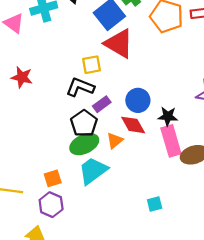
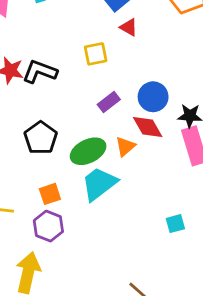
red triangle: (119, 43) -> (129, 27), size x0.5
black L-shape: (80, 87) -> (40, 72), moved
black pentagon: (84, 123) -> (41, 138), moved

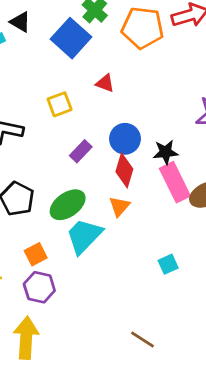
red triangle: (129, 27) -> (105, 83), moved
red diamond: (148, 127) -> (124, 170), turned 56
orange triangle: (125, 146) -> (119, 206), moved

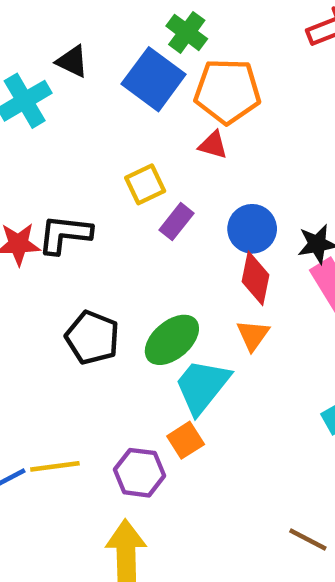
orange pentagon: (143, 28) -> (227, 91), moved
purple rectangle: (81, 151) -> (177, 222), moved
orange square: (36, 254) -> (186, 440), moved

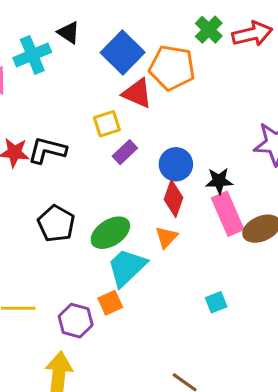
green cross: (187, 32) -> (209, 30), moved
red triangle: (213, 145) -> (137, 93), moved, size x1.5

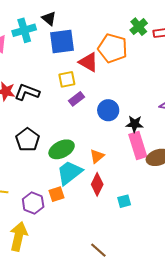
blue square: (123, 52) -> (62, 41), moved, turned 32
red diamond: (174, 198) -> (97, 184), moved

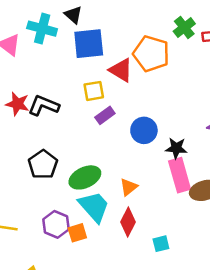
cyan cross: (24, 30) -> (42, 29), turned 30
cyan trapezoid: (70, 173) -> (94, 207), turned 84
purple hexagon: (33, 203) -> (56, 224), moved

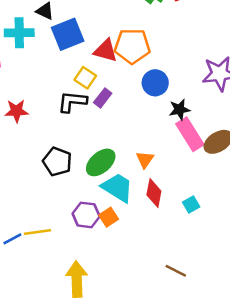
orange pentagon: (151, 54) -> (132, 46), moved
yellow square: (94, 91) -> (85, 78), turned -30
black L-shape: (44, 106) -> (72, 102), moved
blue circle: (144, 130) -> (155, 83), moved

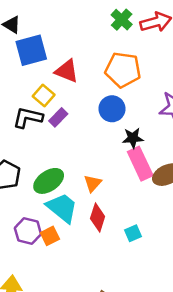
orange pentagon: (132, 46) -> (123, 70), moved

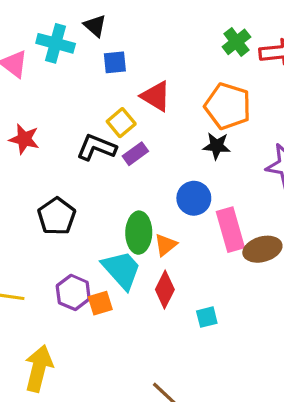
blue square: (31, 50) -> (115, 62), size x0.6
blue circle: (112, 109) -> (194, 198), moved
black star: (133, 138) -> (217, 146), moved
green ellipse: (49, 181) -> (139, 233), moved, turned -64

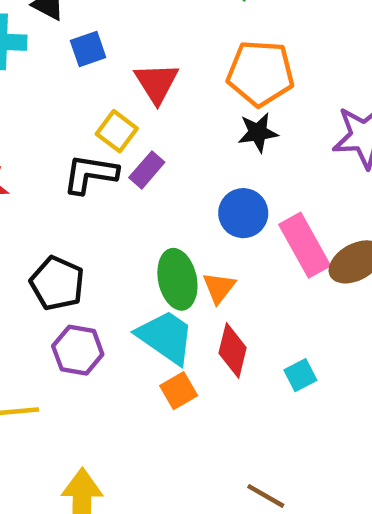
red triangle: (156, 96) -> (157, 83), turned 40
purple hexagon: (73, 292) -> (78, 350), moved
orange square: (100, 303) -> (179, 391), moved

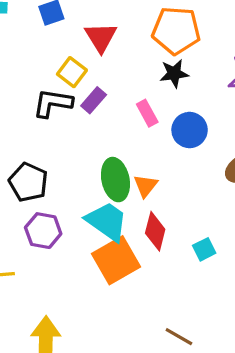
blue circle: (243, 213) -> (190, 130), moved
pink rectangle: (305, 245) -> (147, 113), moved, size x0.6
orange square: (179, 391) -> (116, 260), size x1.8

